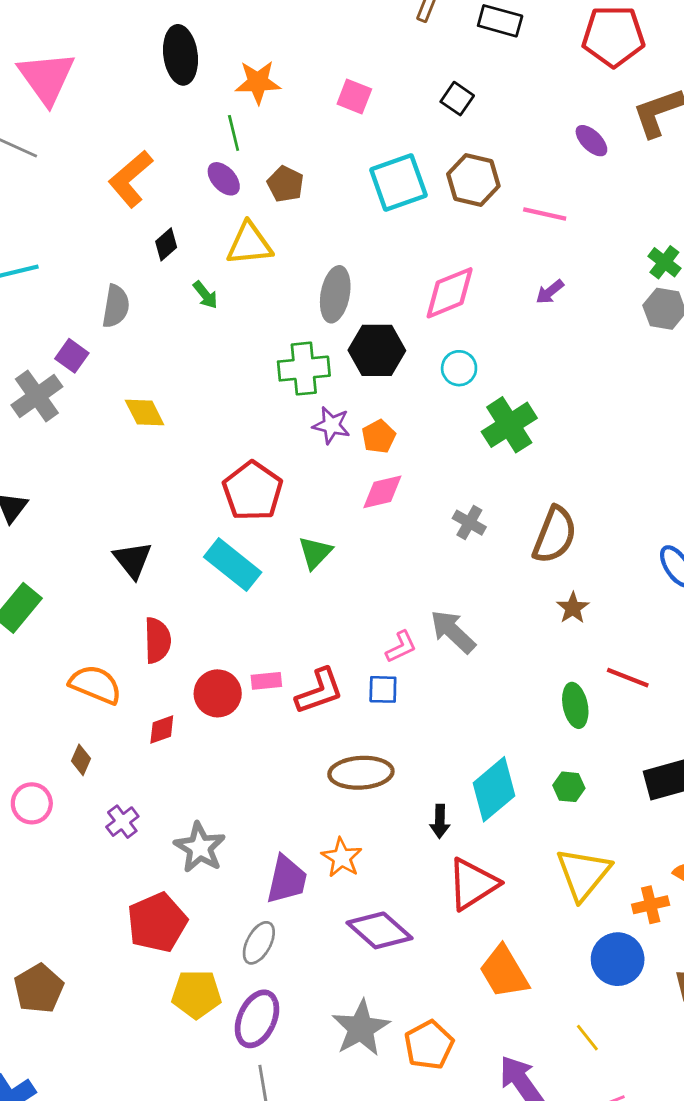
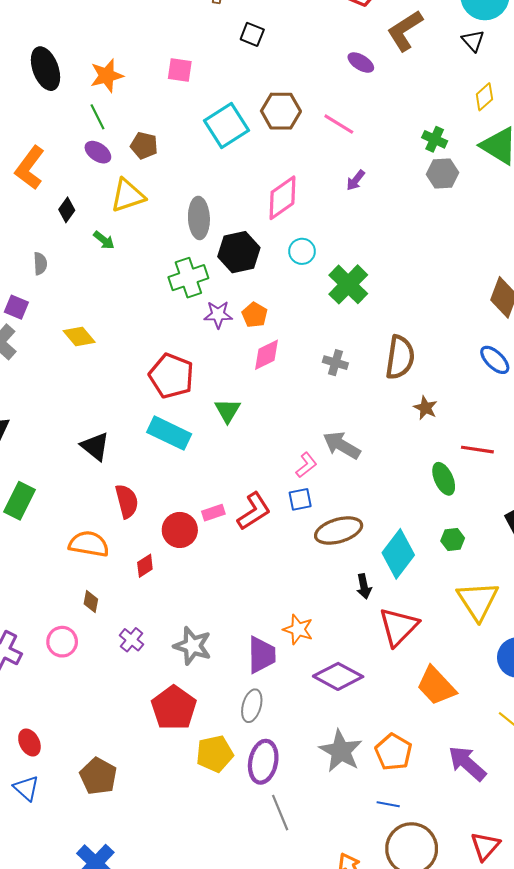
black square: (457, 99) -> (252, 34), moved
pink line: (545, 214) -> (339, 124), turned 32
gray semicircle: (116, 306) -> (40, 264), size x0.7
brown ellipse: (361, 773) -> (339, 530), moved

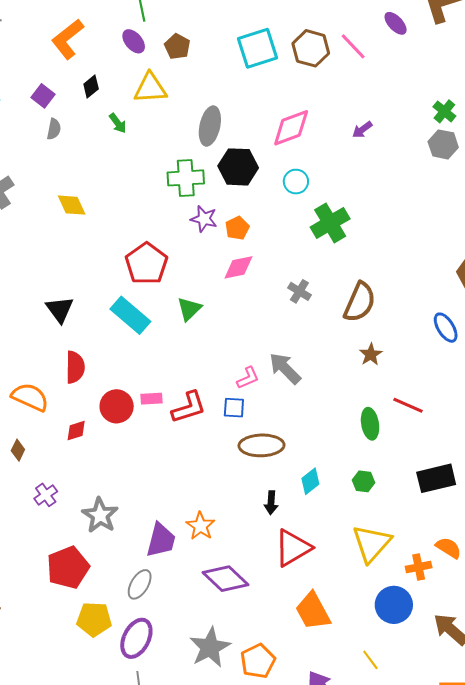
pink line: (339, 124) -> (353, 46), moved
purple square: (16, 307) -> (43, 96), moved
cyan diamond: (398, 554) -> (310, 481), size x0.6

